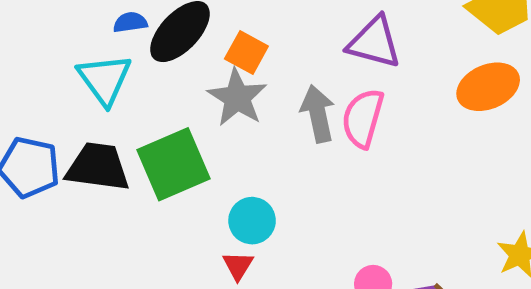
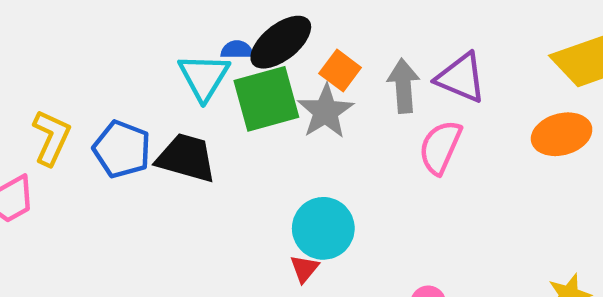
blue semicircle: (130, 22) -> (237, 50), moved
gray arrow: (318, 114) -> (403, 86), moved
green square: (174, 164) -> (266, 99), moved
cyan circle: (252, 221) -> (323, 228), size x1.4

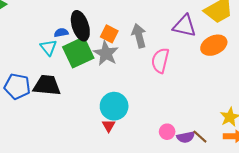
black ellipse: (281, 42) -> (80, 26), turned -60
cyan triangle: (204, 77) -> (48, 47), size x0.7
purple triangle: (461, 78) -> (184, 26), moved

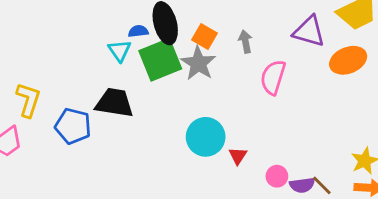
gray arrow: (139, 36) -> (245, 42), size x0.7
blue pentagon: (17, 86) -> (73, 126), moved
red triangle: (109, 126) -> (238, 156), moved

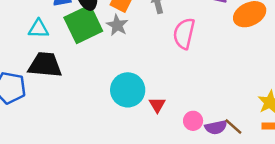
cyan triangle: (120, 51) -> (38, 29), moved, turned -50
gray star: (198, 63) -> (117, 25), size x0.7

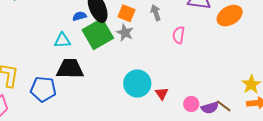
pink semicircle: (184, 33) -> (179, 35), size x0.7

